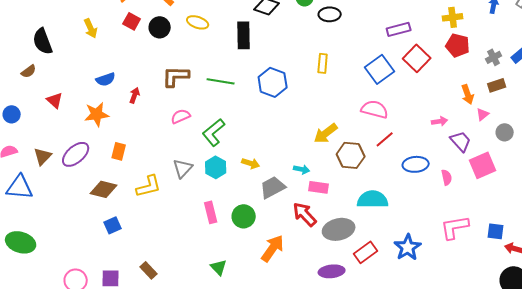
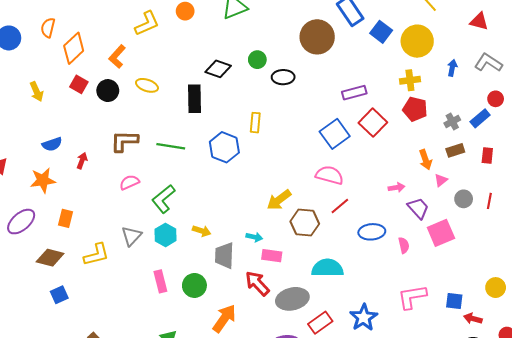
yellow rectangle: (323, 63) -> (255, 123), moved
gray trapezoid: (273, 187) -> (224, 256), turned -60

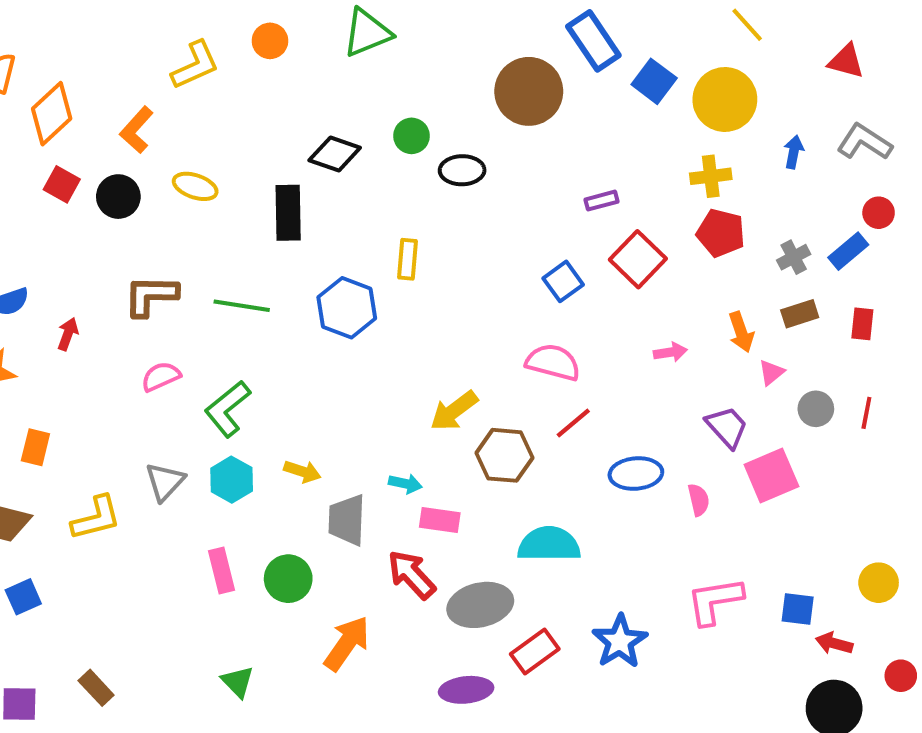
purple rectangle: (354, 93) -> (602, 201), size x0.7
blue square: (335, 134) -> (563, 281), size x0.7
pink arrow: (397, 188) -> (670, 352), moved

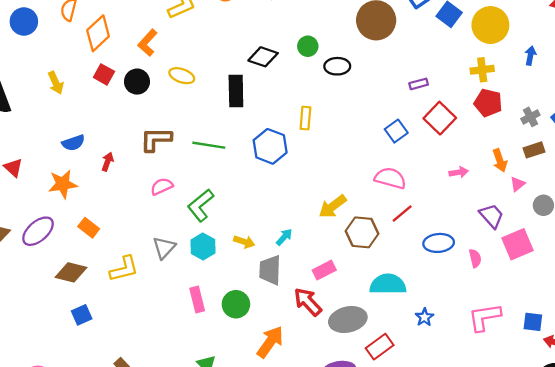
orange rectangle: (35, 447) -> (89, 228), turned -66
cyan arrow: (405, 484) -> (284, 237), moved, turned -60
pink rectangle: (440, 520) -> (324, 270), turned -35
blue star: (620, 641) -> (424, 317), moved, size x0.6

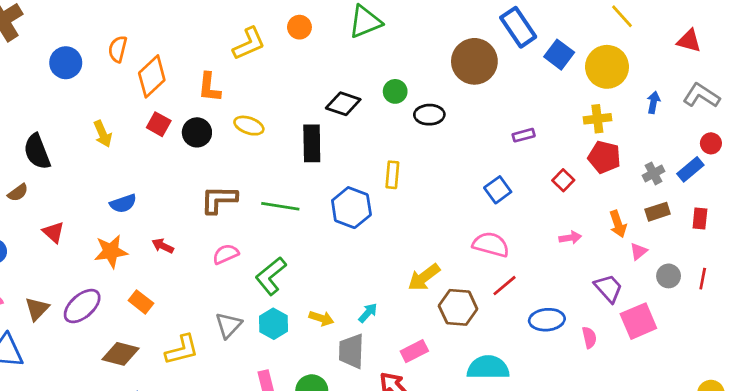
orange L-shape: (148, 43) -> (209, 87), turned -36
red square: (440, 118) -> (563, 180), moved, size x0.6
red arrow: (108, 162) -> (163, 246), moved, turned -84

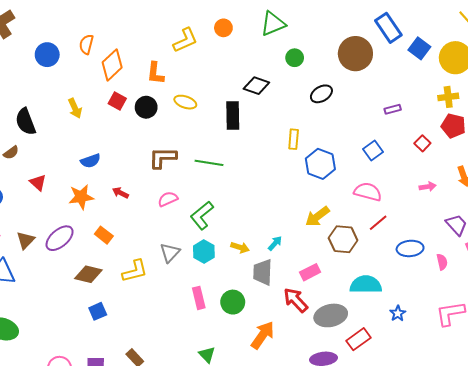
green circle: (395, 91) -> (295, 58), moved
black ellipse: (429, 115) -> (321, 94), turned -30
blue hexagon: (351, 208) -> (320, 164), moved

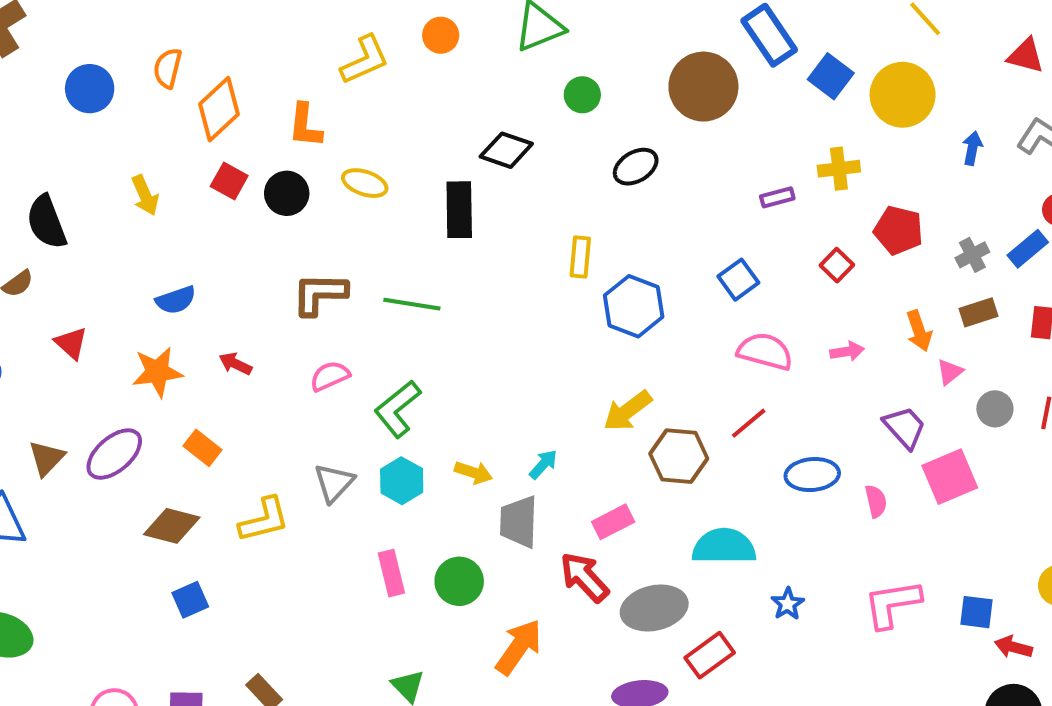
yellow cross: (448, 97) -> (839, 169), moved
pink semicircle: (368, 192) -> (765, 351), moved

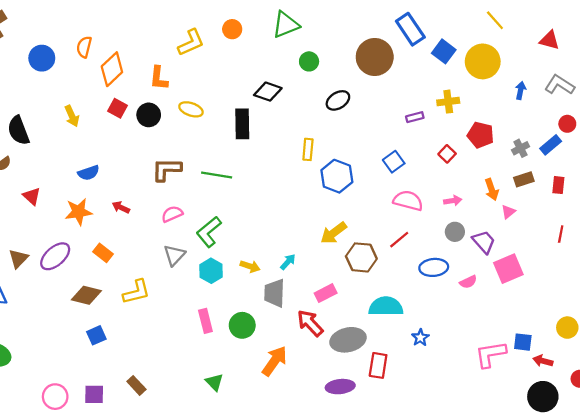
gray circle: (995, 409) -> (455, 232), moved
gray triangle: (334, 483) -> (174, 255), moved
pink semicircle: (876, 501) -> (468, 282), turned 78
pink L-shape: (892, 604) -> (491, 354), moved
red rectangle: (710, 655) -> (378, 365), turned -45

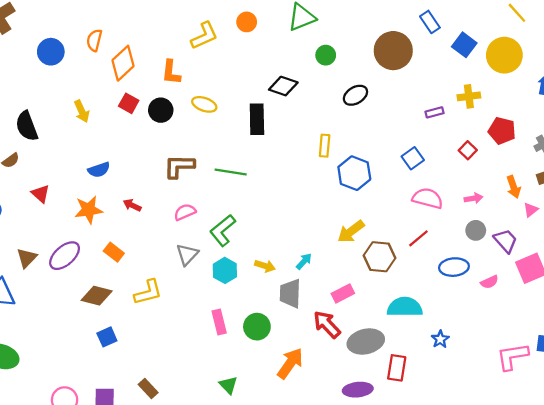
blue rectangle: (410, 29) -> (430, 22), size x0.7

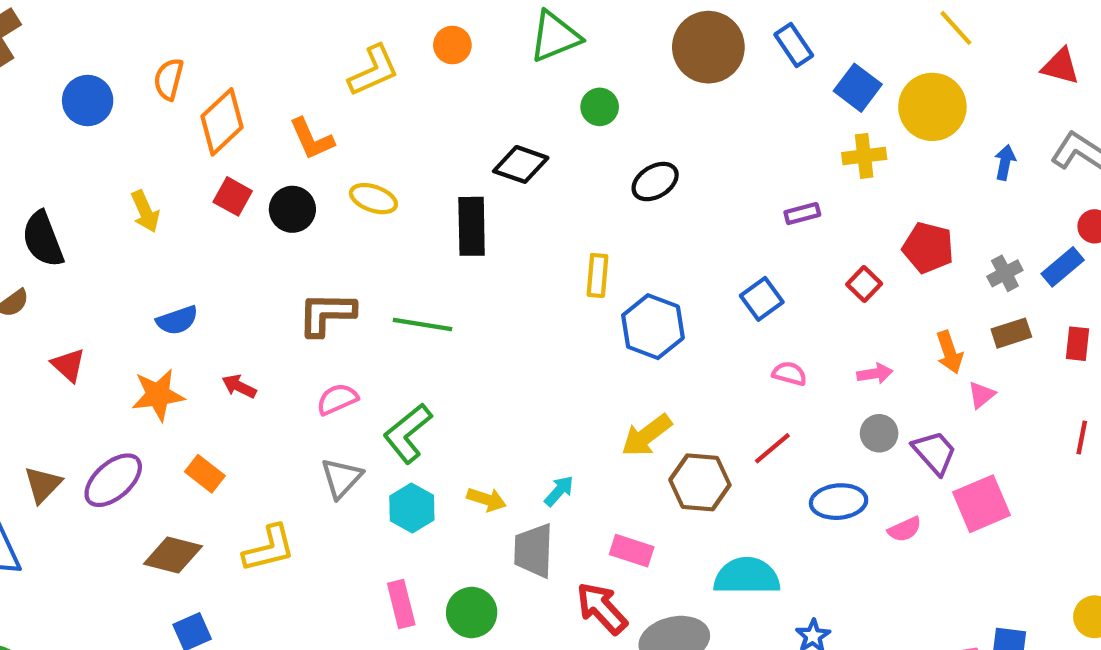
brown circle: (393, 51) -> (708, 47), moved
orange L-shape: (171, 72) -> (312, 139), turned -30
yellow cross: (469, 96) -> (864, 156), moved
pink semicircle: (428, 198) -> (789, 374), size x0.6
pink rectangle: (343, 293) -> (632, 551), turned 45

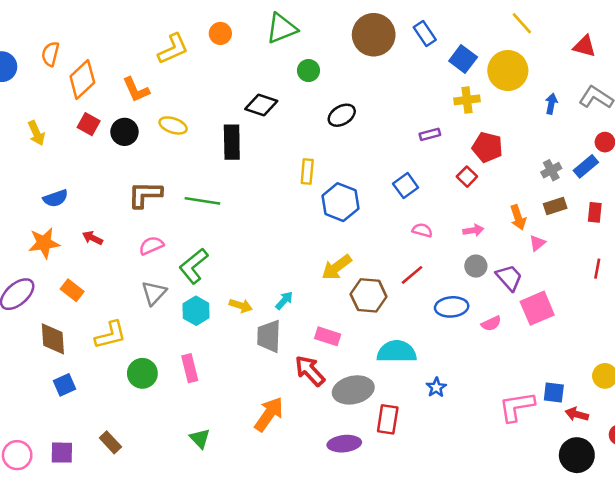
red pentagon: (928, 248) -> (487, 147), moved
brown diamond: (173, 555) -> (53, 339), turned 72
green circle: (472, 612) -> (142, 373), moved

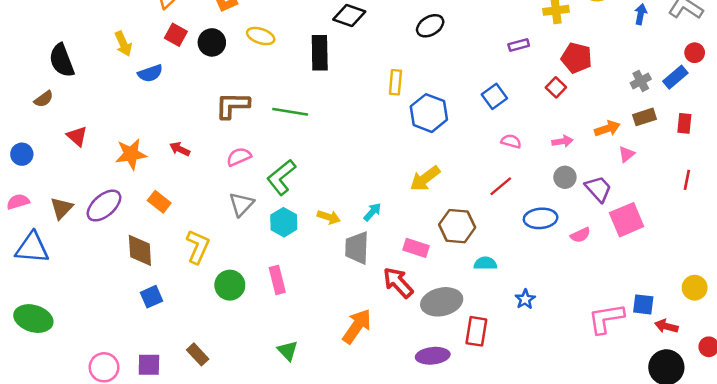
blue semicircle: (55, 198) -> (150, 73), moved
orange arrow: (518, 217) -> (607, 128), turned -90
brown hexagon: (369, 295) -> (457, 226), moved
yellow L-shape: (110, 335) -> (198, 247), turned -52
cyan semicircle: (397, 352) -> (485, 263), size x0.6

